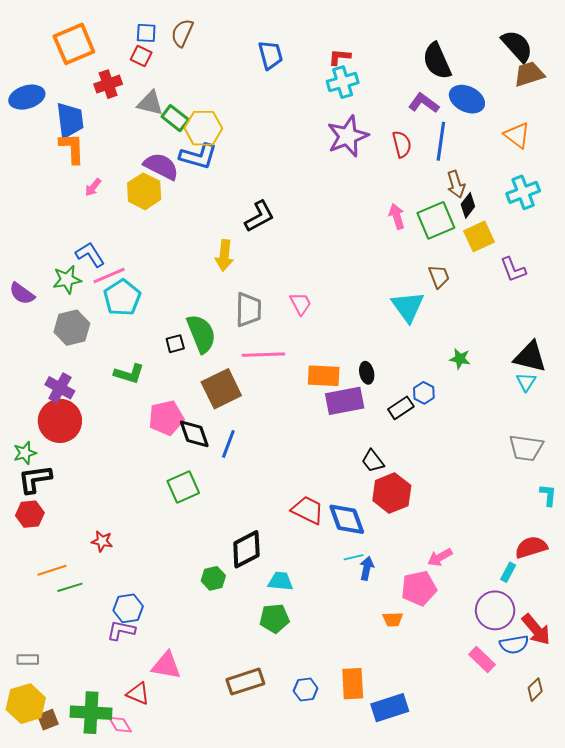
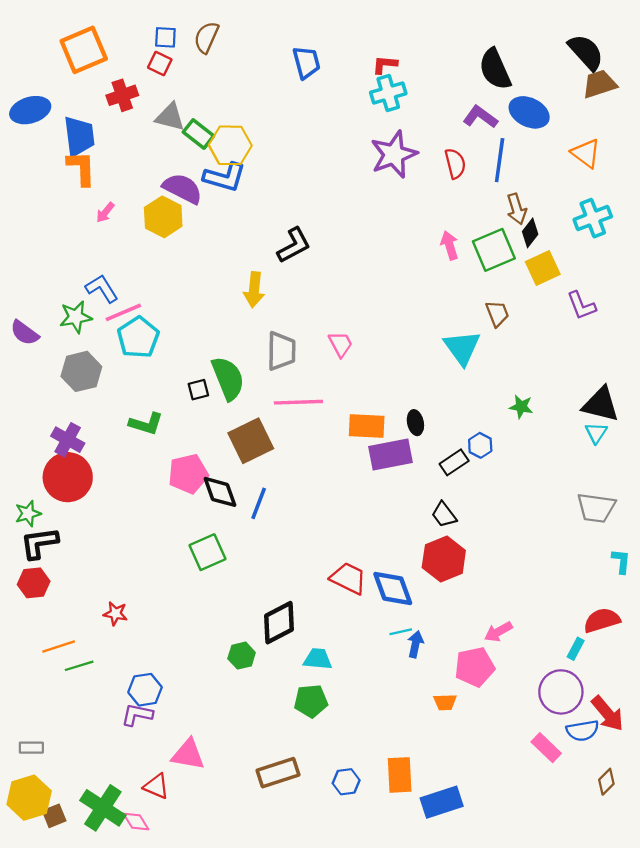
black trapezoid: (373, 461) -> (444, 515), moved
green cross: (91, 713) -> (103, 808), turned 30

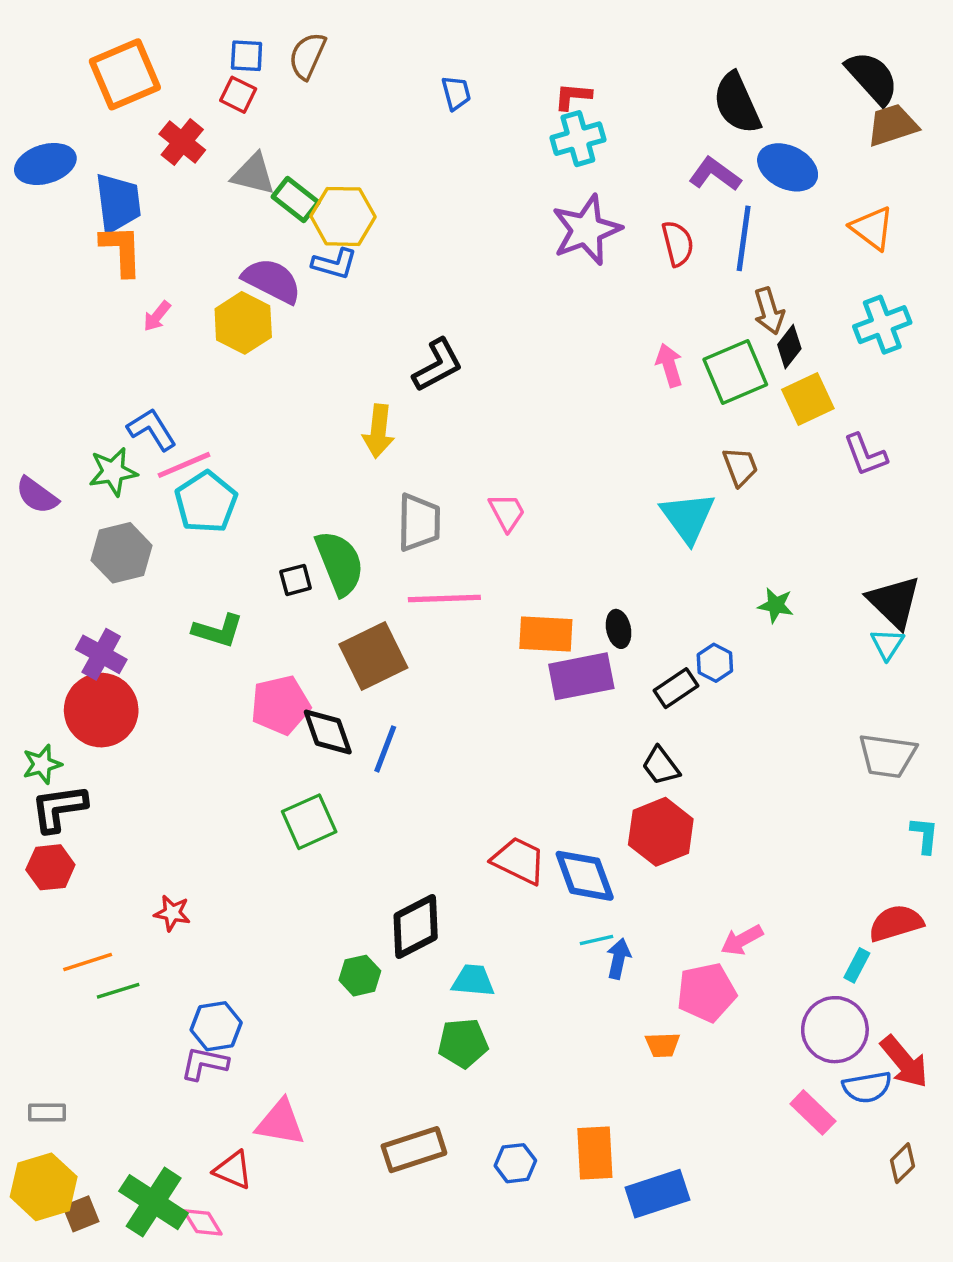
blue trapezoid: (306, 62) -> (456, 93), size x0.7
red cross: (122, 95) -> (182, 142), turned -32
blue L-shape: (225, 177) -> (334, 264), size x0.7
black triangle: (601, 404) -> (894, 602), turned 30

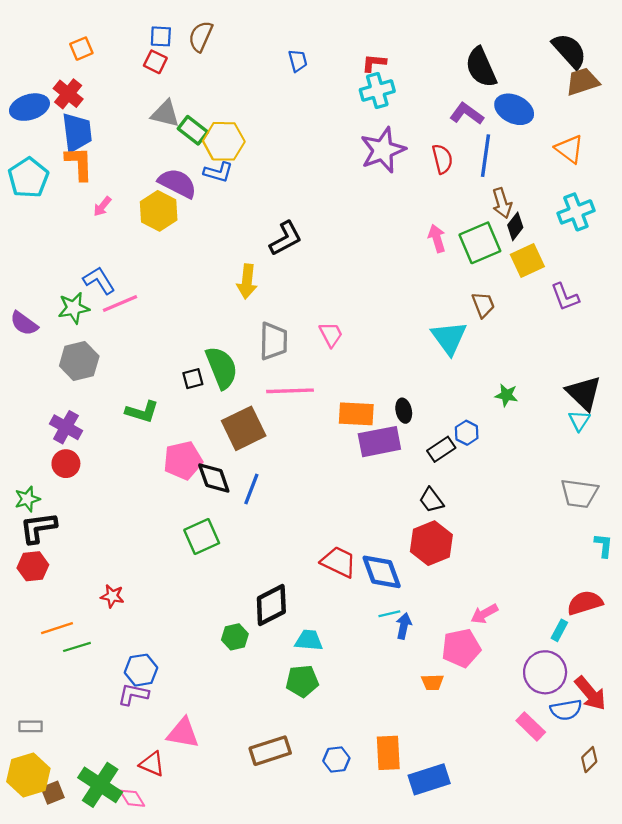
orange square: (125, 74) -> (81, 49), size x0.5
red cross: (182, 142) -> (68, 94), moved
cyan pentagon: (206, 502) -> (28, 178), moved
red circle: (101, 710) -> (66, 464), size x0.6

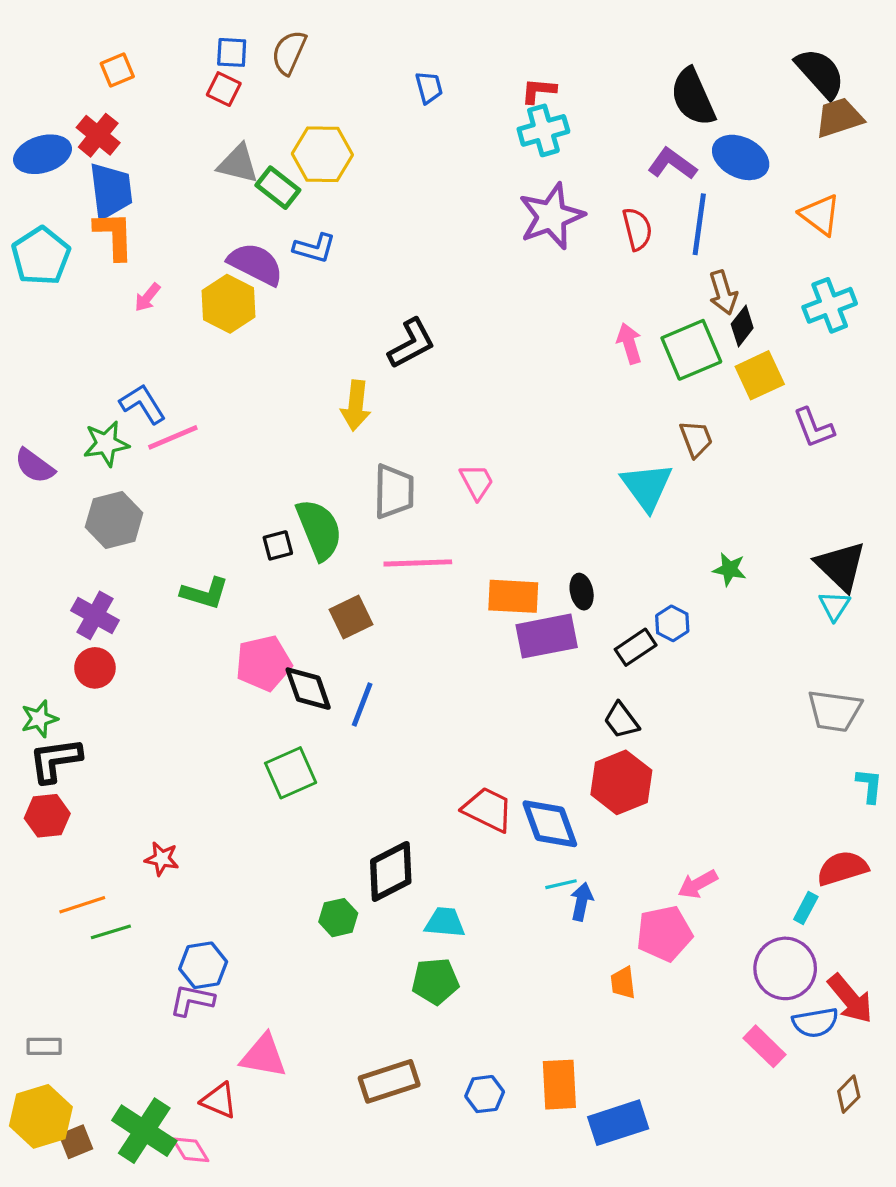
yellow hexagon: (224, 141) -> (322, 154), moved
brown square: (244, 428) -> (351, 617), size x0.7
orange trapezoid: (432, 682) -> (623, 983), turned 85

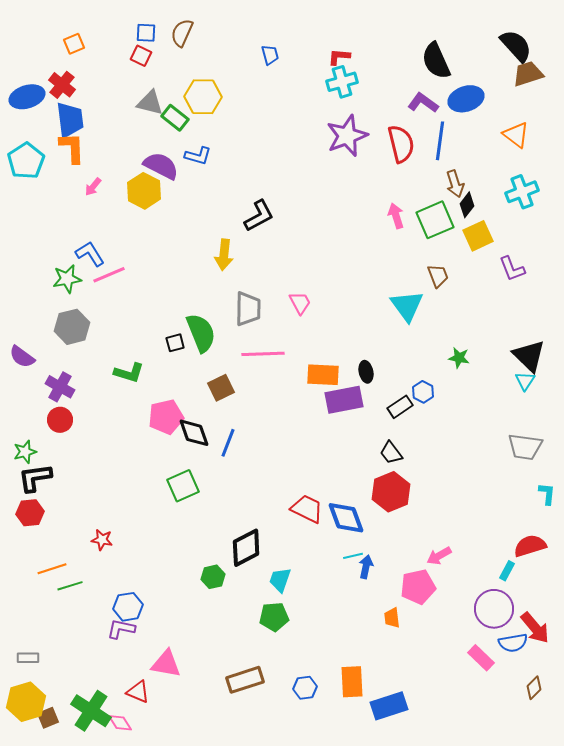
blue ellipse: (741, 157) -> (466, 99), turned -44
red semicircle: (637, 229) -> (401, 144), size x1.4
purple semicircle: (35, 466) -> (22, 357), moved
cyan trapezoid: (445, 922) -> (280, 580), turned -76

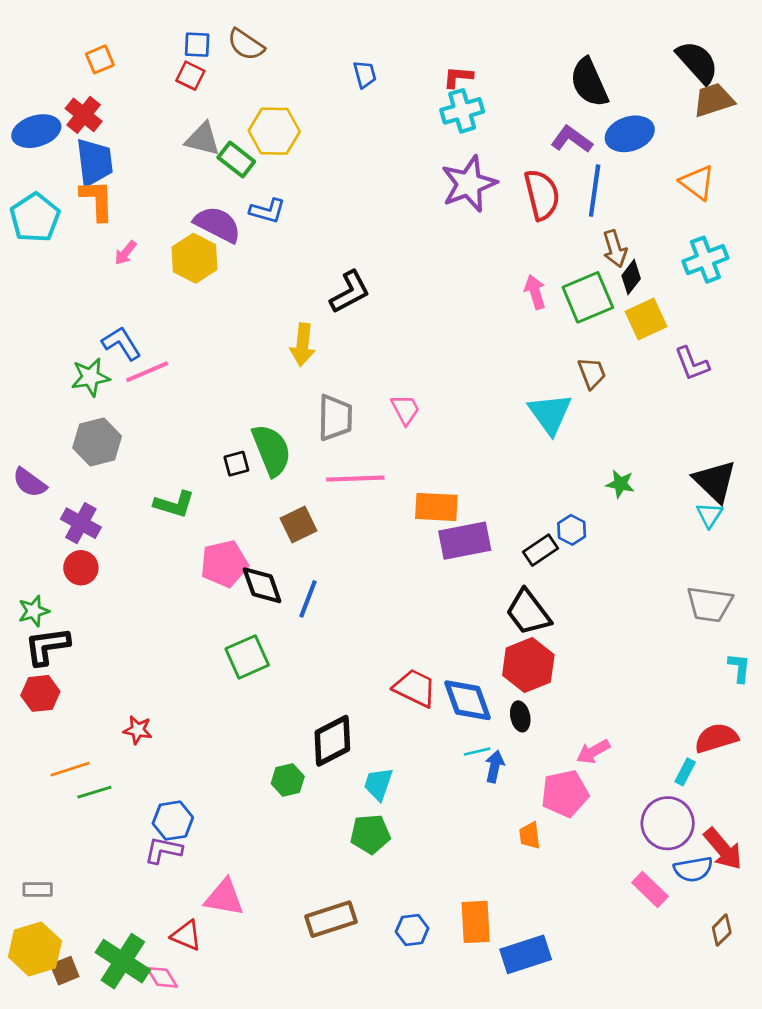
brown semicircle: (182, 33) -> (246, 45), turned -80
black ellipse: (366, 372) -> (520, 716), moved
black trapezoid: (391, 453) -> (528, 612), size x1.5

